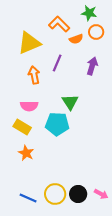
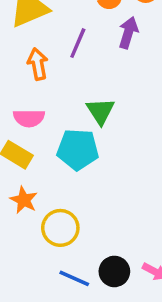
purple arrow: (92, 66) -> (128, 33), moved
yellow circle: (55, 194) -> (60, 228), moved
blue line: (28, 198) -> (74, 278), moved

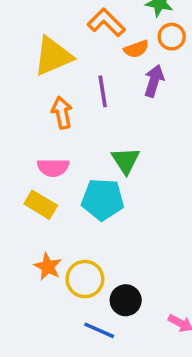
purple line: (78, 43) -> (103, 91), turned -32
orange star: (24, 200) -> (48, 267), moved
black circle: (114, 271) -> (126, 300), moved

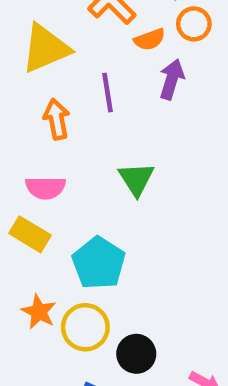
cyan pentagon: (103, 199) -> (99, 263), moved, turned 30

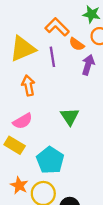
orange semicircle: (150, 39) -> (77, 44), turned 56
purple line: (107, 93) -> (52, 57), moved
pink semicircle: (45, 188) -> (23, 121), turned -30

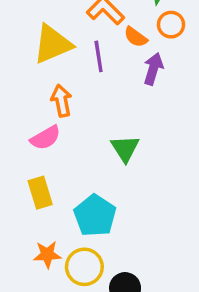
pink semicircle: (23, 121) -> (45, 138), moved
yellow rectangle: (15, 145) -> (40, 193), turned 42
orange star: (19, 185) -> (47, 254), turned -30

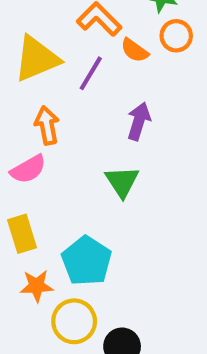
purple line: (99, 56) -> (91, 73), turned 40
purple arrow: (153, 69) -> (139, 121), moved
orange star: (47, 254) -> (37, 286), moved

